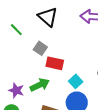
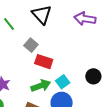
green arrow: (40, 85) -> (41, 86), moved

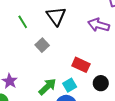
red rectangle: (44, 62) -> (81, 65), moved
green arrow: (41, 86) -> (47, 87), turned -30

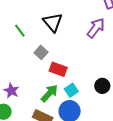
purple arrow: (99, 25) -> (96, 28), turned 115
red rectangle: (81, 65) -> (58, 69), moved

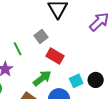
green line: (20, 31) -> (18, 49), moved
cyan square: (71, 90) -> (76, 81), moved

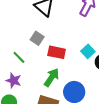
cyan square: (76, 81) -> (88, 51), moved

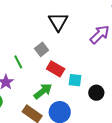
cyan square: (88, 51) -> (75, 80), moved, turned 32

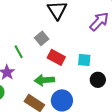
cyan square: (75, 80) -> (84, 60), moved
green arrow: (43, 91) -> (44, 80), turned -144

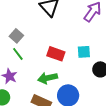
gray square: (42, 38) -> (16, 36), moved

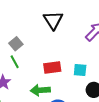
red rectangle: (56, 54) -> (52, 68), turned -36

